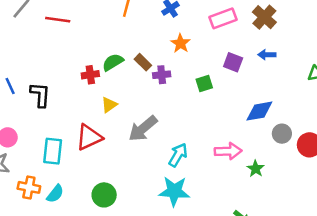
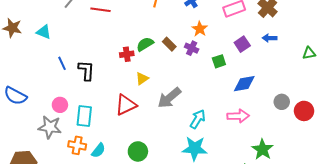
purple square: (233, 62) -> (242, 44), turned 35
purple cross: (162, 75) -> (192, 48), moved, turned 32
blue diamond: (259, 111) -> (244, 84), moved
cyan rectangle: (53, 151) -> (84, 116), moved
green star: (256, 169) -> (262, 149), moved, size x1.5

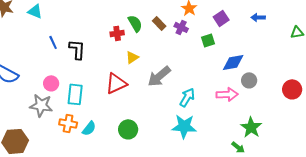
green semicircle: (145, 44) -> (135, 23), turned 90
purple square: (242, 44) -> (221, 18), moved
gray circle: (282, 102) -> (249, 80), moved

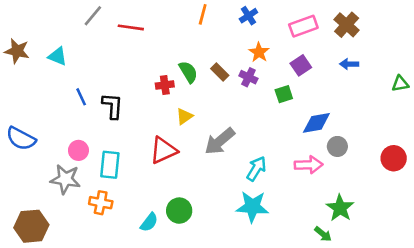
cyan semicircle: (89, 128) -> (149, 222), moved

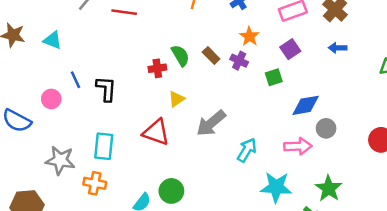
pink circle: (78, 150) -> (51, 99), moved
red triangle: (163, 150) -> (156, 132), turned 44
cyan star: (252, 207) -> (276, 187), moved

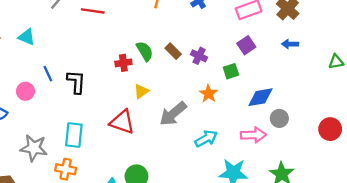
orange star: (249, 36) -> (208, 94), moved
cyan arrow: (247, 150) -> (206, 138), turned 30

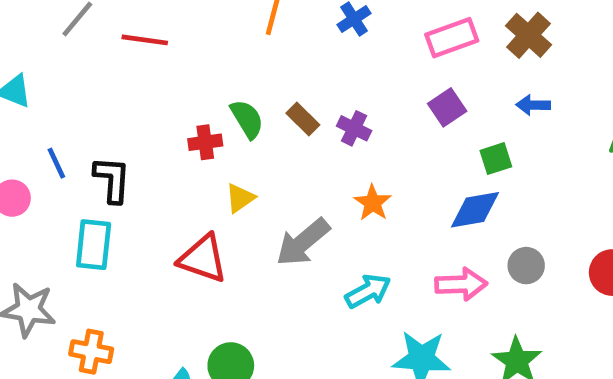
green square: (231, 71) -> (496, 159), moved
gray circle: (279, 118) -> (526, 266), moved
cyan rectangle: (74, 135) -> (94, 245), moved

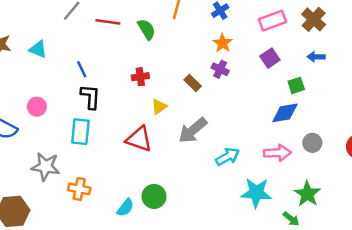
green semicircle: (247, 119) -> (147, 29), moved
brown rectangle: (303, 119) -> (193, 83), moved
blue line: (56, 163) -> (82, 69), moved
orange star: (373, 203) -> (223, 43), moved

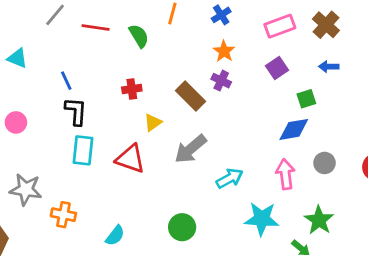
brown rectangle: (193, 83) -> (190, 96), size x1.5
cyan rectangle: (80, 132) -> (83, 150), moved
pink arrow: (277, 153) -> (285, 174), turned -95
green circle: (154, 196) -> (182, 227), moved

